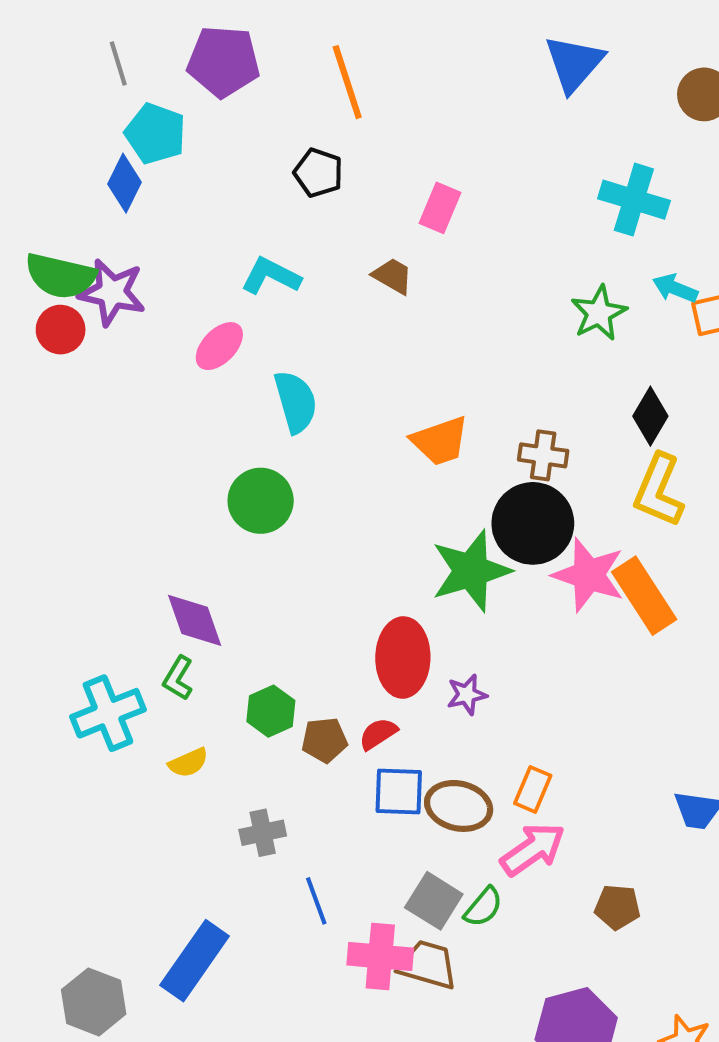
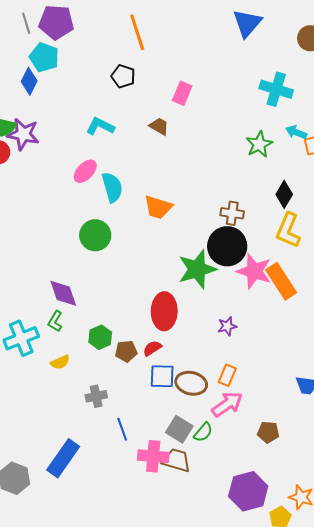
purple pentagon: (223, 61) -> (56, 22), moved
pink ellipse: (219, 346) -> (85, 171), moved
orange trapezoid: (440, 441) -> (158, 207), moved, turned 36
purple star: (467, 695) -> (227, 326), moved

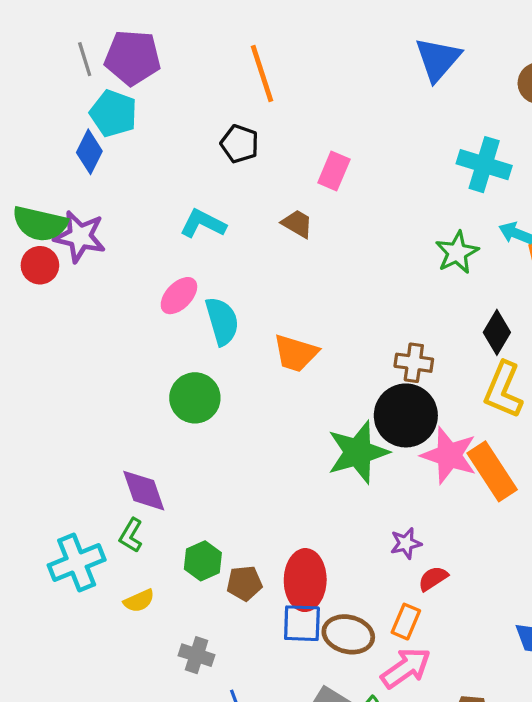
red ellipse: (164, 311) -> (305, 580), moved
red semicircle: (152, 348) -> (433, 578), moved
gray cross: (96, 396) -> (197, 655), turned 30

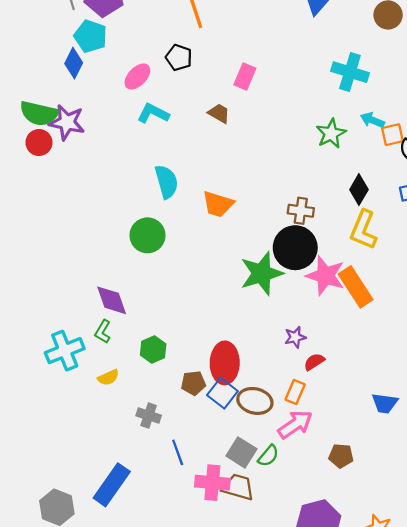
pink ellipse: (179, 296) -> (137, 77), moved
brown pentagon: (244, 583) -> (193, 383), moved
blue square: (302, 623) -> (222, 393), turned 36

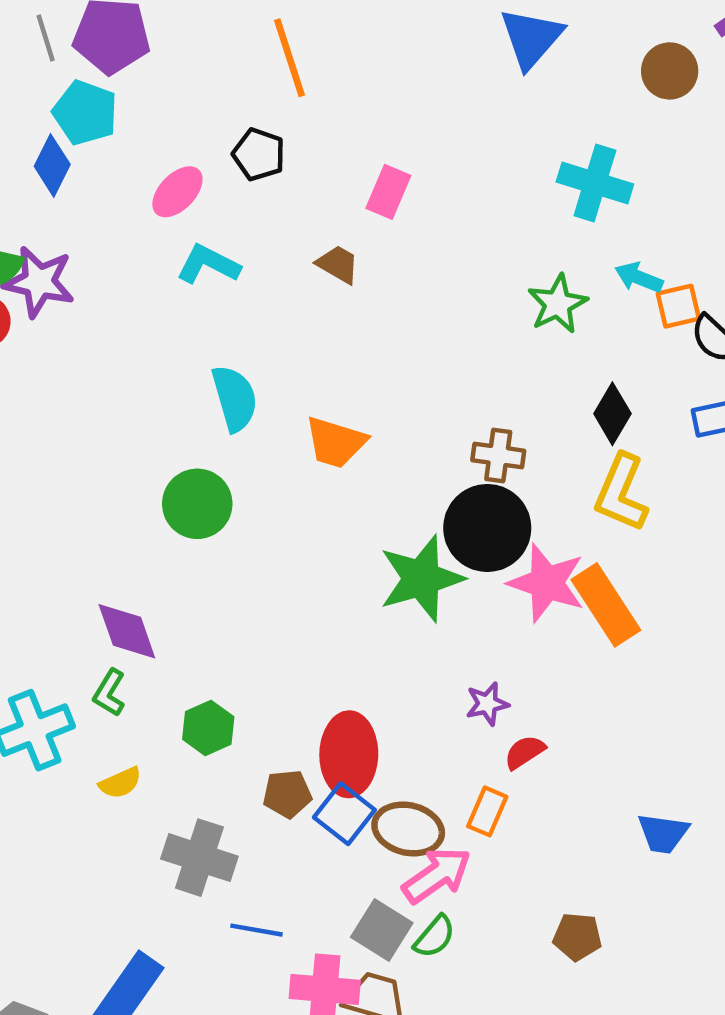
gray cross: (149, 416) -> (199, 858), size x1.5
pink arrow: (295, 424) -> (437, 875), moved
blue line: (178, 452) -> (257, 930), turned -60

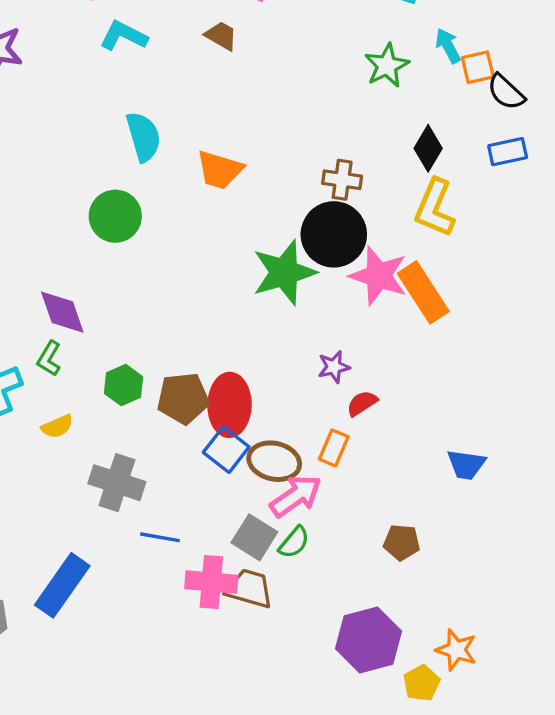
cyan arrow: (639, 277) -> (448, 46), turned 40
brown pentagon: (287, 794) -> (183, 398), moved, size x1.4

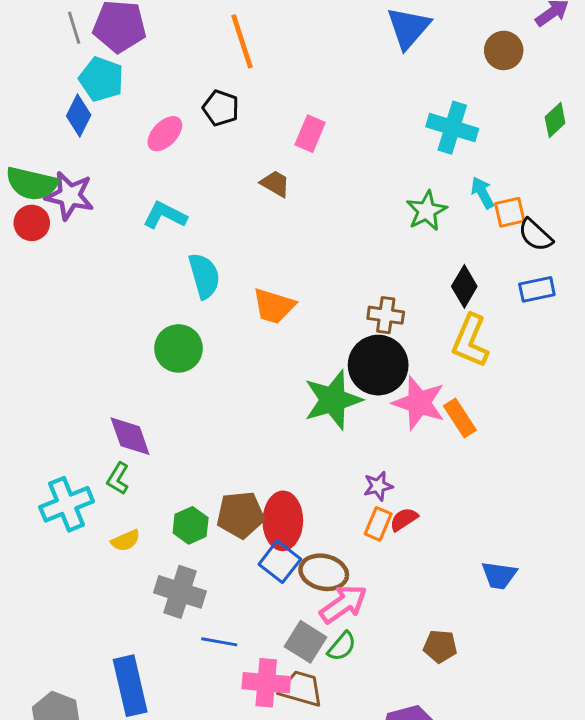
cyan L-shape: (124, 36) -> (165, 215), moved
orange rectangle: (423, 292) -> (460, 418), size x0.7
green hexagon: (124, 385) -> (191, 525), moved
orange rectangle: (334, 448) -> (378, 524), moved
blue rectangle: (62, 585) -> (130, 686), turned -48

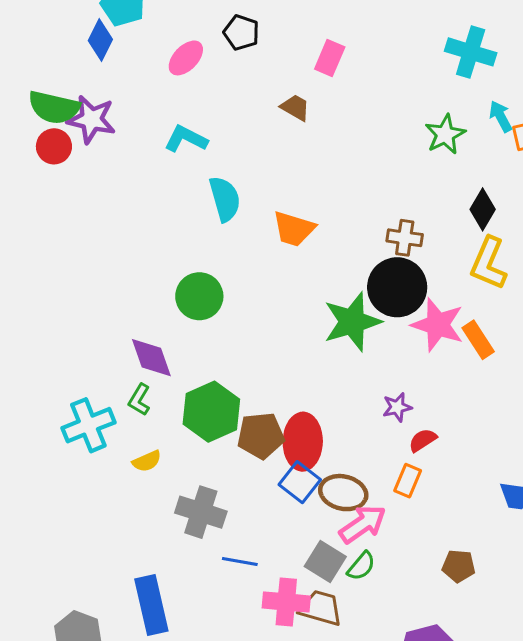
green circle: (178, 348) -> (199, 296), moved
orange rectangle: (378, 524) -> (408, 481), moved
green hexagon: (191, 525) -> (211, 412), moved, size x1.6

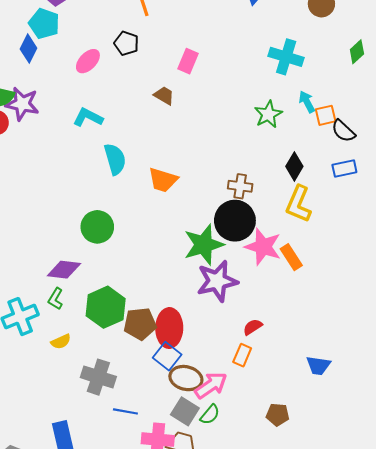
purple diamond: (151, 358) -> (64, 270), turned -64
purple star: (397, 407) -> (217, 281), moved, size x2.0
brown ellipse: (343, 493) -> (186, 378), moved

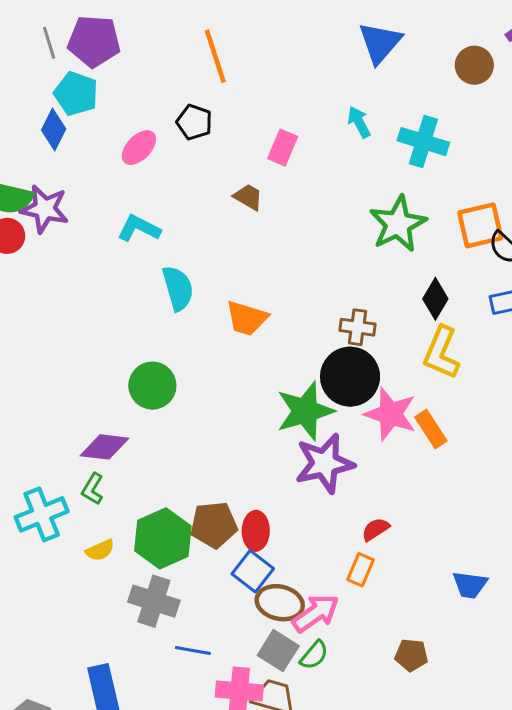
cyan arrow: (307, 102) -> (359, 122), moved
green star: (268, 114) -> (398, 224), size x1.4
orange square: (326, 115) -> (480, 225), size x1.5
green hexagon: (106, 307) -> (163, 538), moved
red ellipse: (169, 328) -> (256, 531), size x0.7

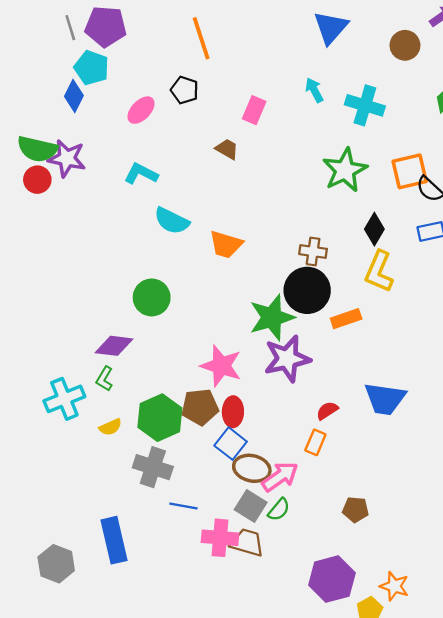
cyan semicircle: (178, 288) -> (172, 221), turned 132
pink star: (390, 414) -> (221, 366), moved
orange rectangle: (431, 429) -> (346, 319), moved, turned -76
blue trapezoid: (470, 585) -> (385, 399), moved, size x1.5

